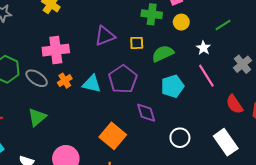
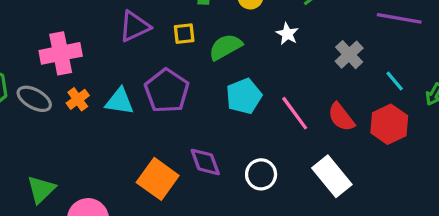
pink line: (206, 76) -> (295, 113), moved
purple diamond: (146, 113) -> (205, 162), moved
green triangle: (37, 117) -> (41, 189), moved

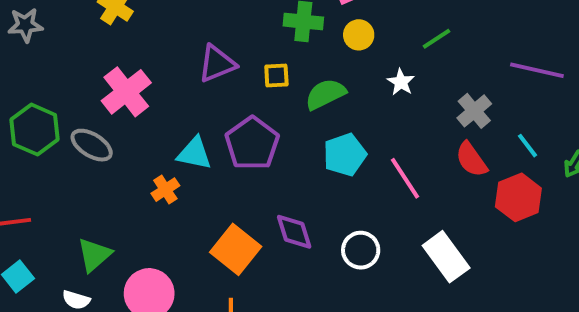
pink cross: (61, 53) -> (126, 92), turned -30
orange cross: (78, 99) -> (165, 190), moved
red semicircle: (341, 117) -> (471, 159), moved

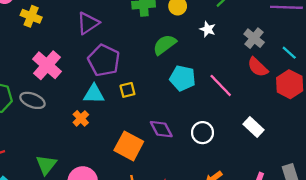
purple triangle: (217, 64) -> (88, 23), moved
yellow square: (276, 76) -> (127, 90), moved
purple pentagon: (252, 143) -> (104, 60), moved
cyan pentagon: (345, 155) -> (183, 78), turned -30
white rectangle: (446, 257) -> (253, 127), size x0.7

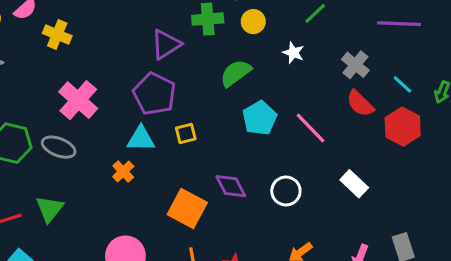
purple triangle: (88, 23) -> (166, 44), moved
cyan pentagon: (183, 78) -> (260, 118), turned 30
green triangle: (46, 165) -> (50, 209), moved

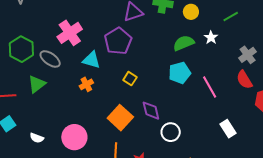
green semicircle: (236, 73) -> (184, 43), moved
yellow square: (186, 134) -> (130, 79), moved, turned 32
cyan triangle: (141, 139) -> (92, 60), moved
white circle: (286, 191) -> (171, 132), moved
green triangle: (50, 209) -> (37, 84), moved

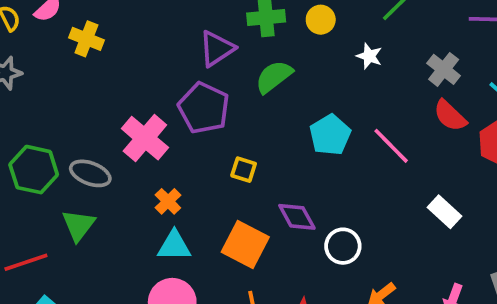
pink cross: (70, 33) -> (145, 138), moved
green semicircle: (184, 43) -> (274, 77), moved
cyan triangle: (92, 60) -> (174, 246), moved

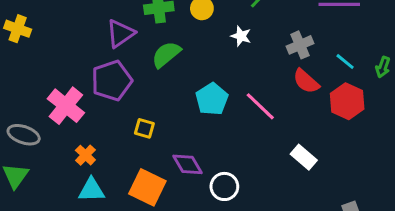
gray cross: (444, 69) -> (300, 45), turned 30
purple pentagon: (204, 108) -> (112, 81), turned 30

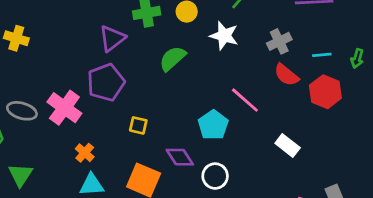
white star: (241, 36) -> (224, 36), size x1.5
green semicircle: (166, 54) -> (173, 58), moved
cyan line: (345, 61) -> (322, 55), turned -42
cyan pentagon: (212, 99) -> (213, 125), moved
gray ellipse: (24, 135) -> (22, 111), moved

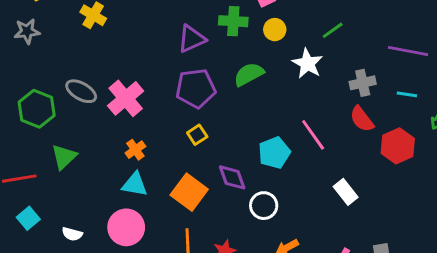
cyan line: (322, 55) -> (407, 94), moved
purple pentagon: (106, 82) -> (196, 88), moved
yellow square: (138, 125) -> (197, 135), turned 30

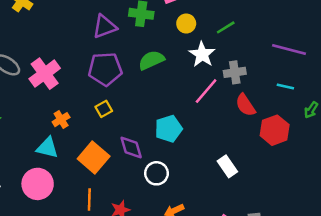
yellow circle: (275, 30) -> (186, 24), moved
gray cross: (363, 83) -> (235, 72), moved
pink line: (313, 135) -> (206, 91), moved, turned 72
orange cross: (135, 150) -> (61, 120), moved

